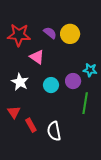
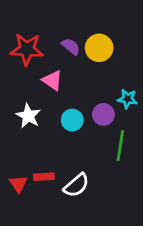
red triangle: (14, 112) -> (18, 184), moved
red rectangle: (31, 125) -> (44, 177), turned -64
white semicircle: (54, 131) -> (76, 185), turned -120

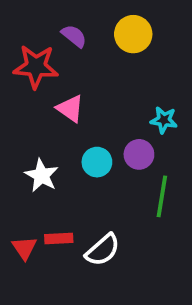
purple semicircle: (71, 46) -> (74, 36), moved
yellow circle: (99, 48) -> (133, 34), moved
cyan star: (127, 99) -> (164, 120), moved
white star: (28, 116) -> (42, 175), moved

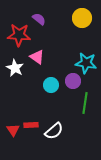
yellow circle: (133, 34) -> (82, 18), moved
cyan star: (164, 120) -> (86, 63), size x1.5
white star: (42, 175) -> (15, 68), moved

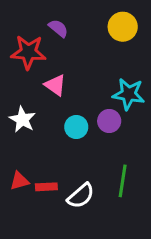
white star: (15, 68) -> (22, 120), moved
green line: (85, 103) -> (123, 181), moved
red triangle: (13, 130) -> (19, 181), moved, turned 48

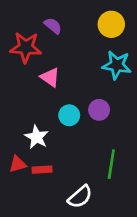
cyan star: (129, 94) -> (117, 65), moved
white star: (22, 120) -> (37, 137), moved
white semicircle: (81, 196) -> (80, 197), moved

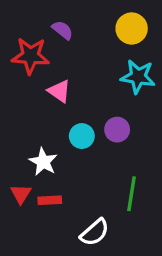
red triangle: (18, 164) -> (21, 194), turned -42

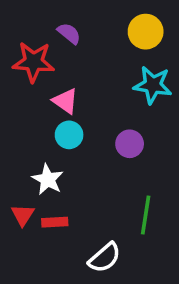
cyan circle: (82, 136) -> (69, 135), moved

